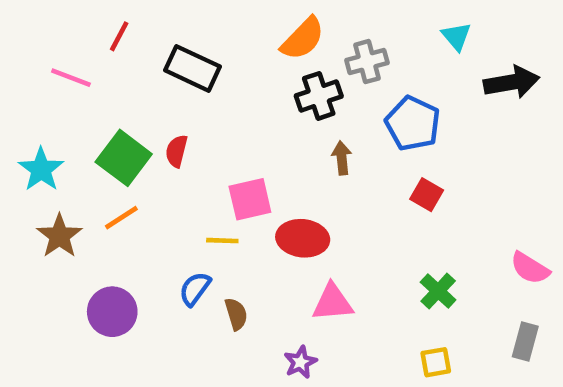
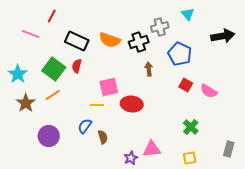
cyan triangle: (456, 36) -> (188, 14), moved
orange semicircle: (303, 39) -> (110, 40), moved, turned 65
black rectangle: (193, 68) -> (77, 41), moved
pink semicircle: (530, 268) -> (209, 91), moved
pink triangle: (333, 303) -> (152, 149), moved

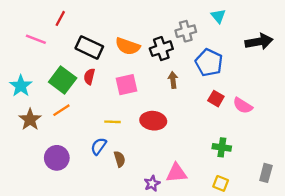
pink square: (109, 87) -> (126, 85), moved
green cross: (191, 127) -> (222, 147), turned -35
yellow square: (190, 158) -> (221, 183), turned 32

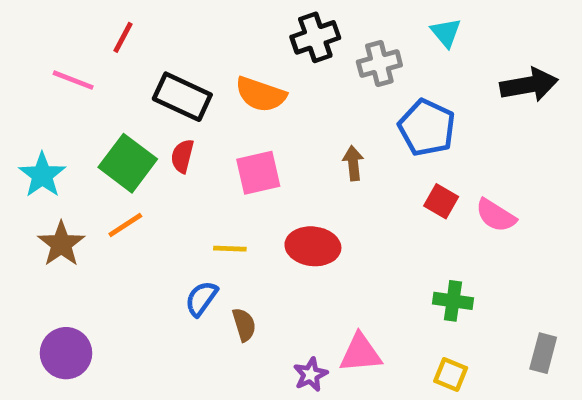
black cross: (161, 49) -> (315, 37), moved
purple circle: (57, 158) -> (66, 353), moved

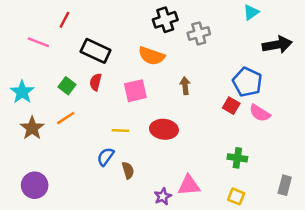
cyan triangle: (446, 33) -> (251, 12), moved, turned 35
orange semicircle: (261, 94) -> (152, 56), moved
blue pentagon: (427, 128) -> (247, 82), moved
green square: (128, 163) -> (67, 86), size x0.6

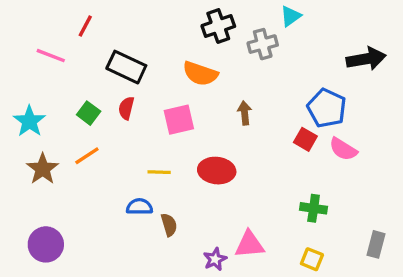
cyan triangle: (251, 12) -> (291, 16), moved
blue semicircle: (106, 157) -> (139, 207), turned 54

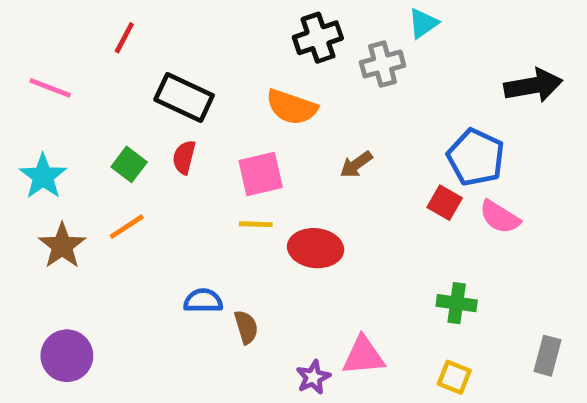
pink line: (51, 56) -> (50, 88), moved
brown arrow: (245, 113) -> (356, 164), turned -120
yellow line: (159, 172) -> (256, 224), moved

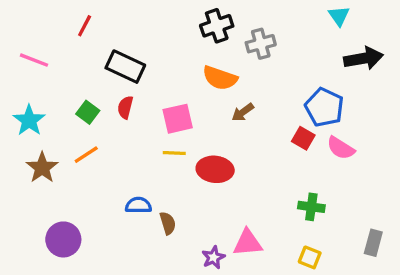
cyan triangle: (423, 23) -> (339, 16), moved, turned -30
orange semicircle: (292, 107) -> (220, 78), moved
purple circle: (67, 356) -> (63, 239), moved

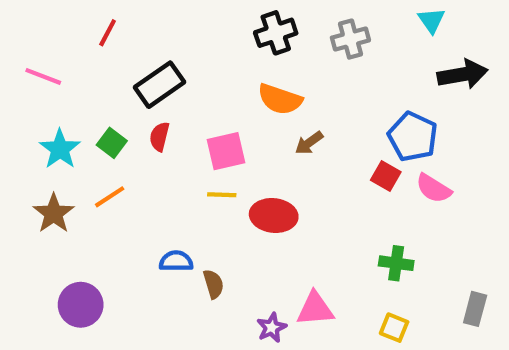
gray cross: (261, 44) -> (350, 39), moved
black rectangle: (125, 67) -> (159, 85), turned -60
cyan star: (29, 120) -> (60, 149), moved

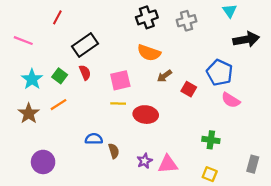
red semicircle: (159, 137) -> (85, 73), turned 144
red square: (386, 176) -> (189, 89), moved
purple star: (272, 328) -> (145, 161), moved

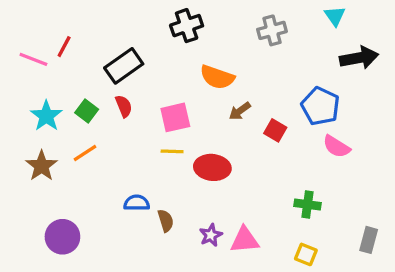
red line: (57, 17) -> (64, 47), moved
black cross: (147, 17) -> (187, 26), moved

